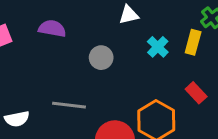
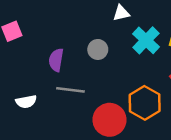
purple semicircle: (52, 28) -> (56, 60), moved, turned -90
cyan cross: (158, 47) -> (146, 40), size x1.5

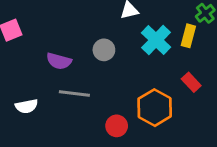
purple semicircle: (56, 60) -> (59, 61), turned -85
red circle: (109, 120) -> (117, 126), size x0.6

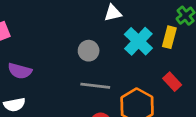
purple semicircle: (59, 61) -> (20, 71), moved
gray line: (74, 94) -> (95, 86), moved

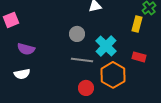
cyan cross: (138, 41) -> (106, 46), moved
red rectangle: (172, 82) -> (139, 57), turned -32

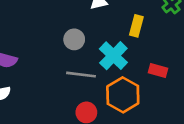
yellow rectangle: (137, 24) -> (136, 26), moved

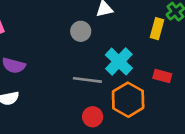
yellow rectangle: (136, 26) -> (157, 29), moved
gray circle: (74, 39) -> (81, 31), moved

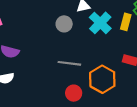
cyan cross: (119, 62) -> (100, 23), moved

